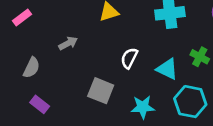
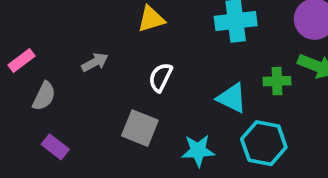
pink rectangle: (22, 17) -> (21, 60), moved
green cross: (200, 57) -> (277, 81), turned -30
white semicircle: (129, 58) -> (161, 77), moved

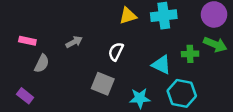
yellow triangle: (151, 19) -> (128, 16), moved
pink rectangle: (21, 60) -> (27, 41), turned 49
purple rectangle: (55, 147) -> (25, 96), moved

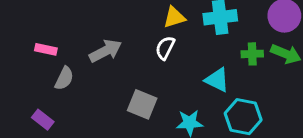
gray arrow: (74, 42) -> (105, 51), size x1.5
white semicircle: (116, 52) -> (165, 48), moved
green cross: (190, 54) -> (252, 54), moved

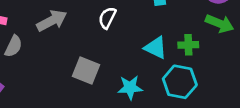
green cross: (252, 54) -> (188, 45), moved

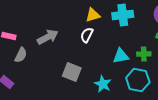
cyan triangle: (156, 48) -> (121, 56), turned -36
cyan star: (130, 87) -> (103, 84), turned 30

